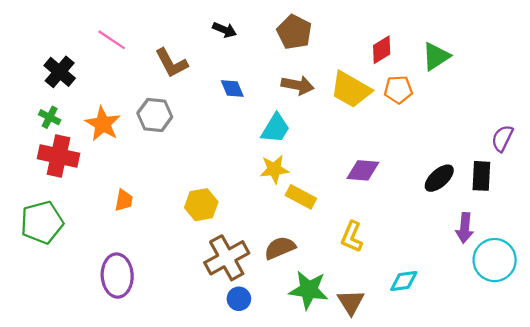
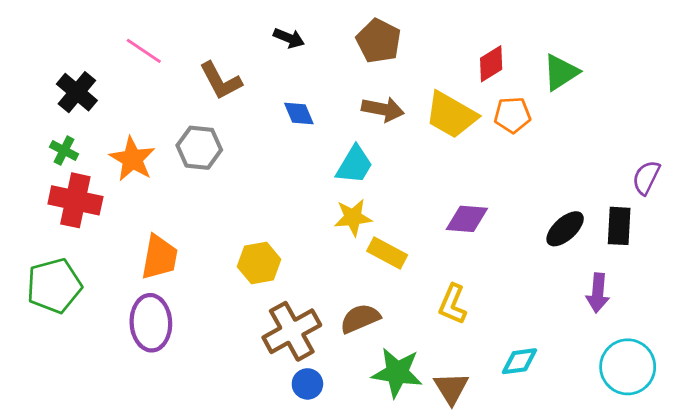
orange trapezoid: (124, 200) -> (159, 257), size x1.6
cyan circle: (495, 260) -> (628, 367), moved
purple ellipse: (117, 276) -> (151, 323), moved

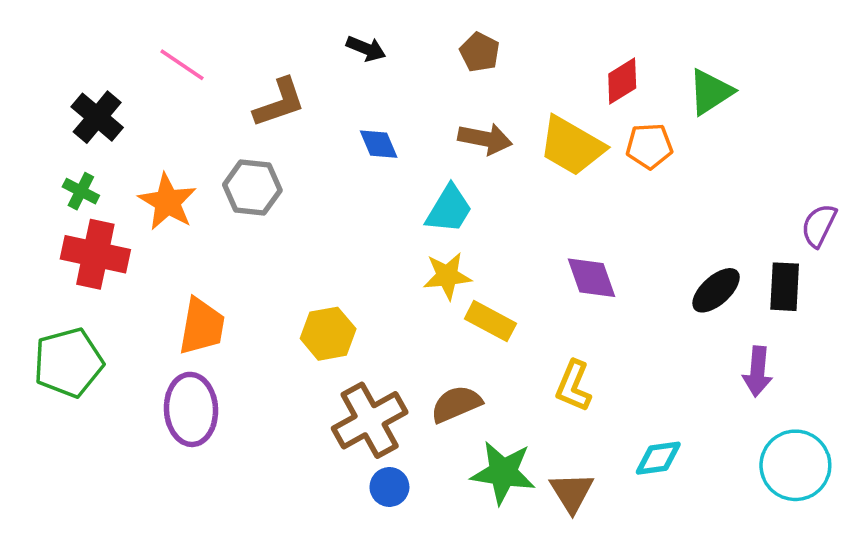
brown pentagon: (379, 41) -> (480, 52), size x0.7
brown L-shape: (221, 81) -> (279, 103), turned -81
purple diamond: (467, 219) -> (592, 278), turned 66

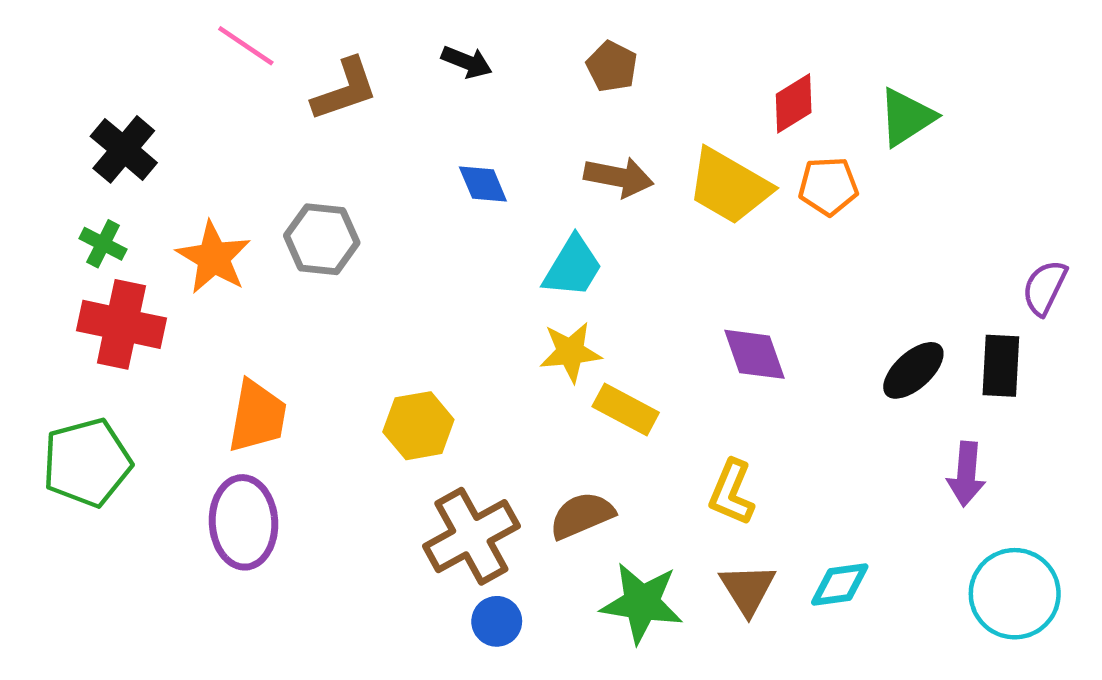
pink line: (182, 65) -> (246, 46), moved
brown L-shape: (279, 103) -> (345, 90), moved
brown triangle: (572, 492) -> (748, 589), moved

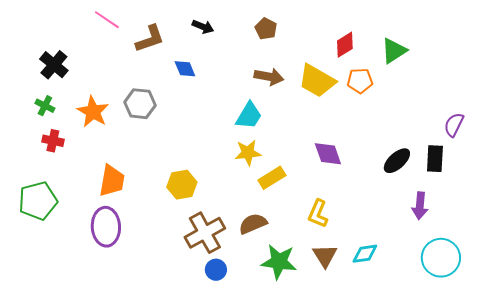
blue diamond: (483, 184) -> (185, 69), moved
red cross: (121, 324) -> (53, 141), size x0.6
yellow rectangle: (626, 410) -> (272, 178), turned -60

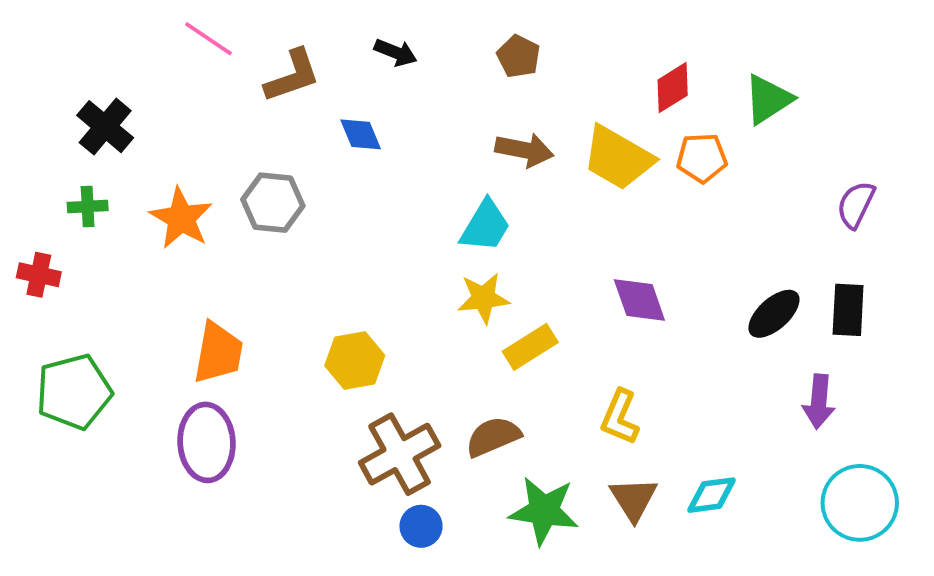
green cross: (45, 106) -> (88, 207), turned -30
purple semicircle: (454, 125) -> (856, 205), moved
red cross: (53, 141) -> (39, 275), moved

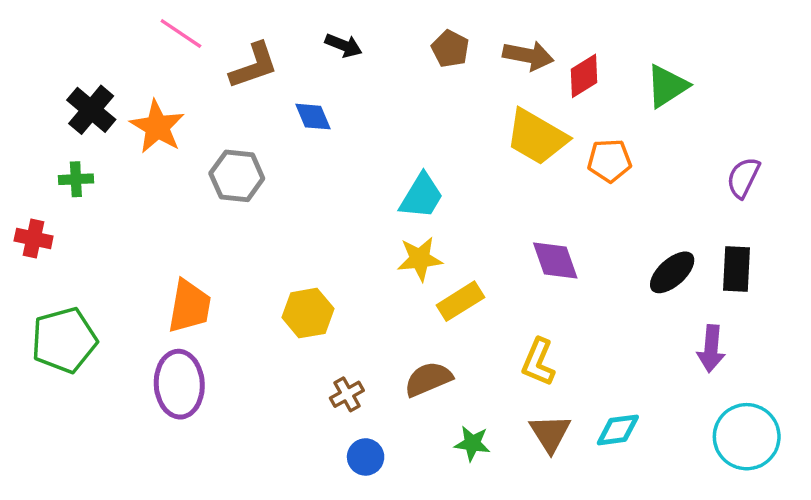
brown arrow: (524, 150) -> (528, 56), moved
orange pentagon: (702, 158) -> (609, 161), moved
orange star: (181, 218) -> (157, 127), moved
brown cross: (400, 454) -> (347, 394), size x0.5
green star: (544, 511) -> (472, 443), size x0.6

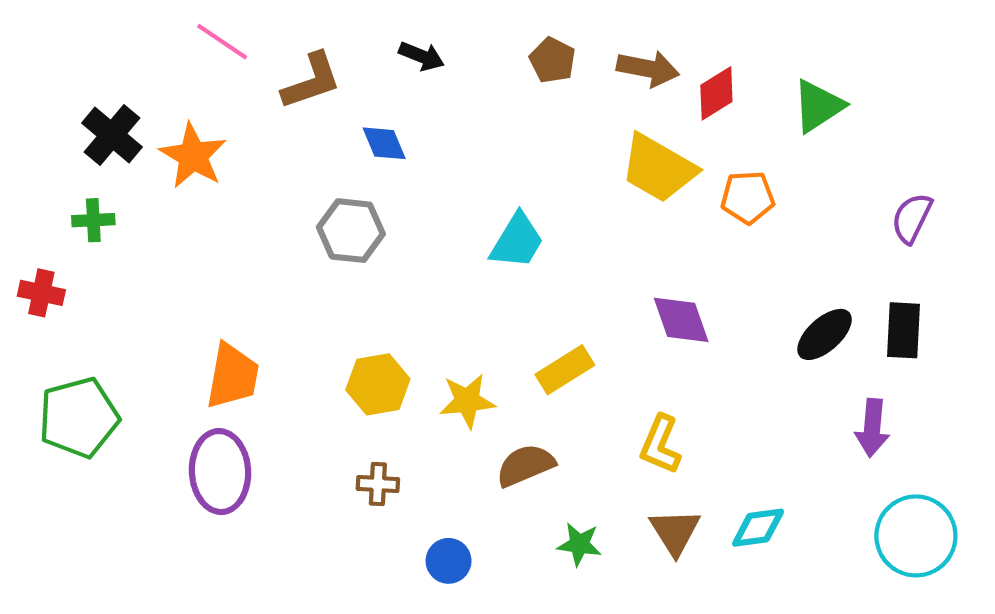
gray hexagon: (237, 176) -> (351, 231), moved
yellow star: (420, 259) -> (467, 401), moved
brown cross: (347, 394) -> (378, 484), moved, turned 32

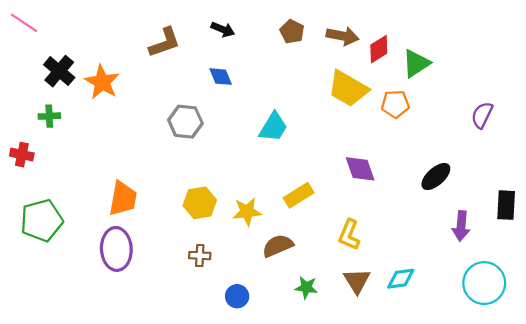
pink line: (222, 42) -> (24, 23), moved
green triangle: (818, 106) -> (416, 63), moved
blue diamond: (384, 143) -> (221, 77), moved
black rectangle: (903, 330) -> (506, 205), moved

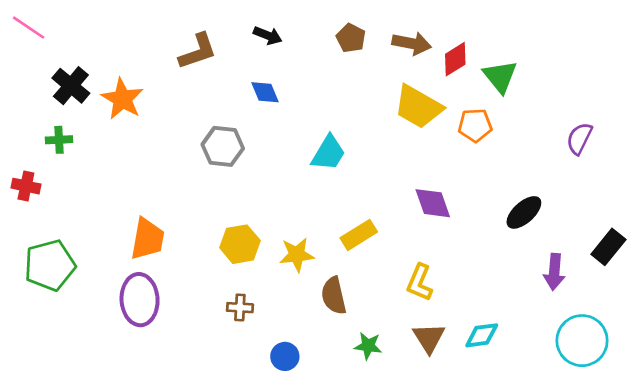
green triangle: (416, 63) -> (500, 76), turned -36
black rectangle: (506, 205) -> (608, 247), turned 36
brown semicircle: (278, 246) -> (334, 296), turned -80

